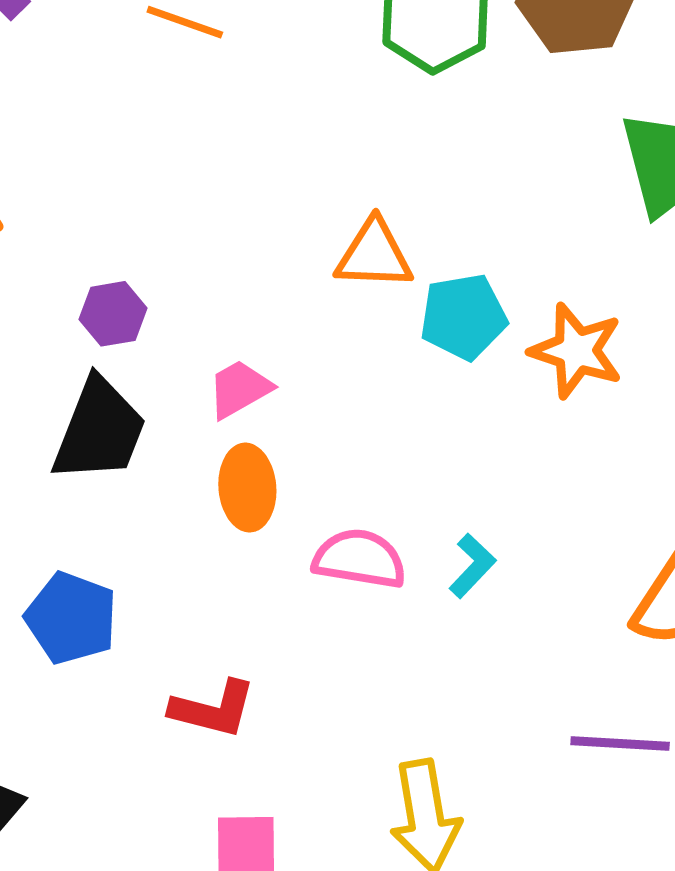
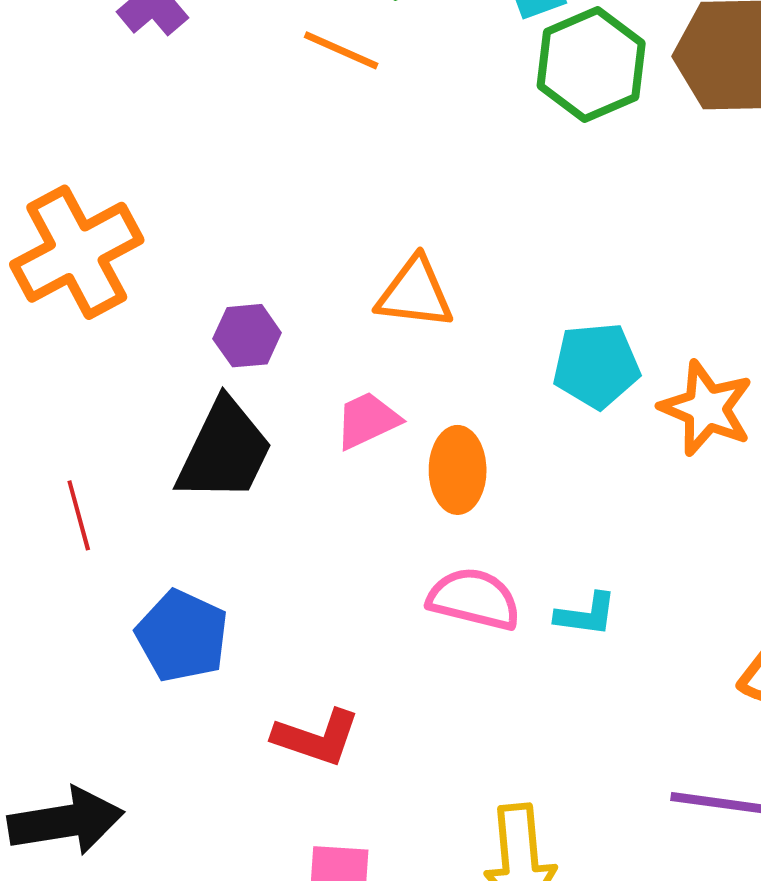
orange triangle: (374, 255) -> (415, 293), moved
orange ellipse: (247, 488) -> (458, 470), moved
cyan L-shape: (472, 566) -> (586, 615), turned 50

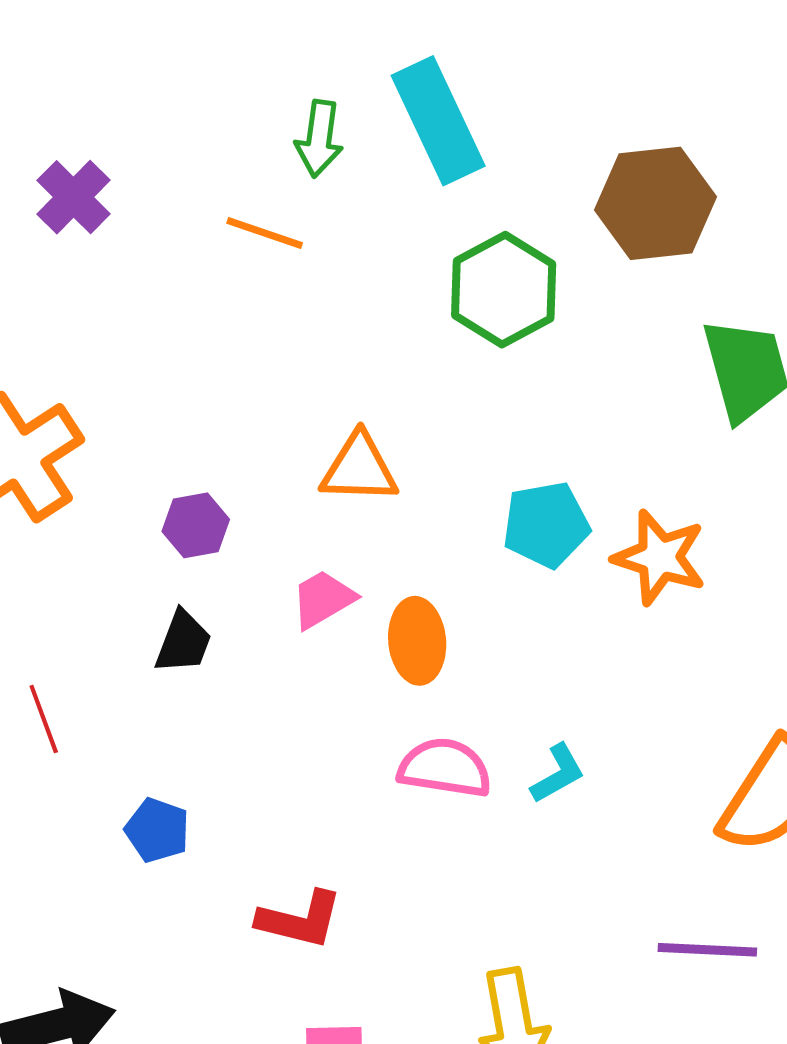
green hexagon: (591, 65) -> (504, 290), moved
black trapezoid: (224, 451) -> (183, 642), size x0.6
cyan L-shape: (586, 615) -> (558, 774), turned -32
blue pentagon: (182, 636) -> (157, 830), size x0.7

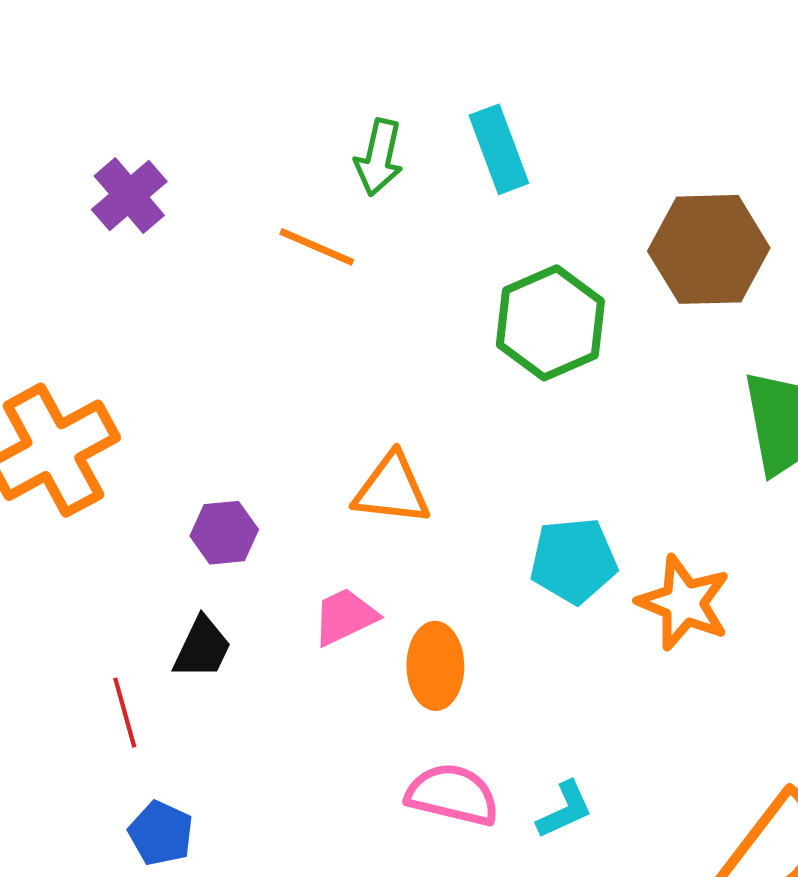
cyan rectangle: (438, 121) -> (499, 149), size x0.7
red line: (44, 719) -> (125, 713), moved

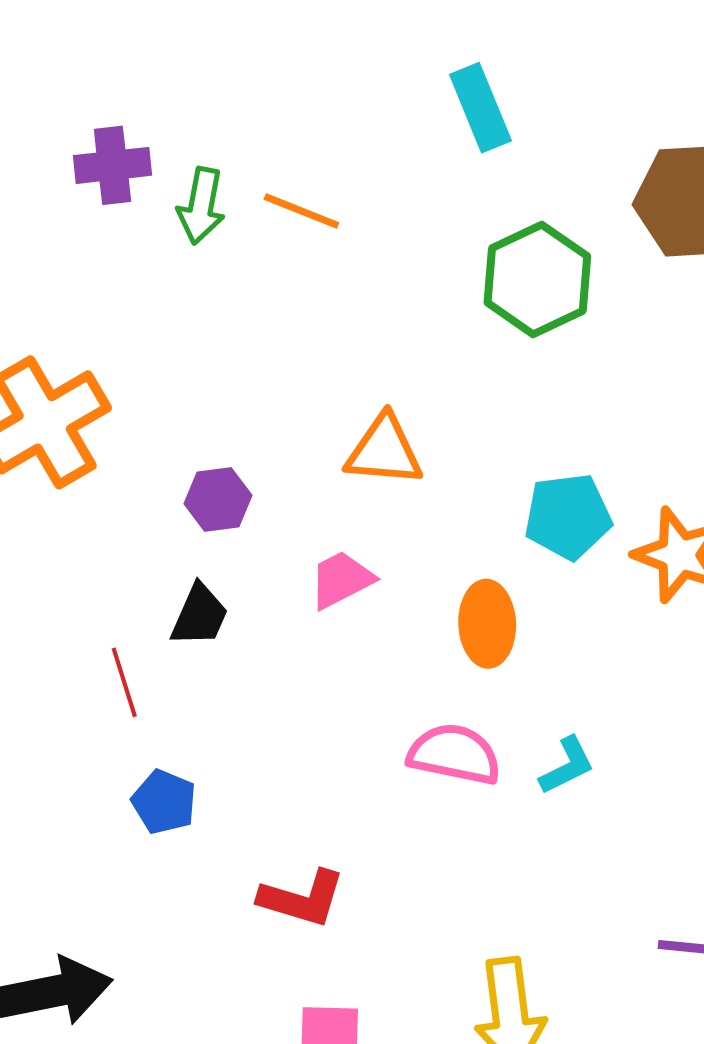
green arrow: (379, 157) -> (201, 206), moved
purple cross: (129, 196) -> (112, 165), turned 36
orange ellipse: (435, 666) -> (487, 624), moved

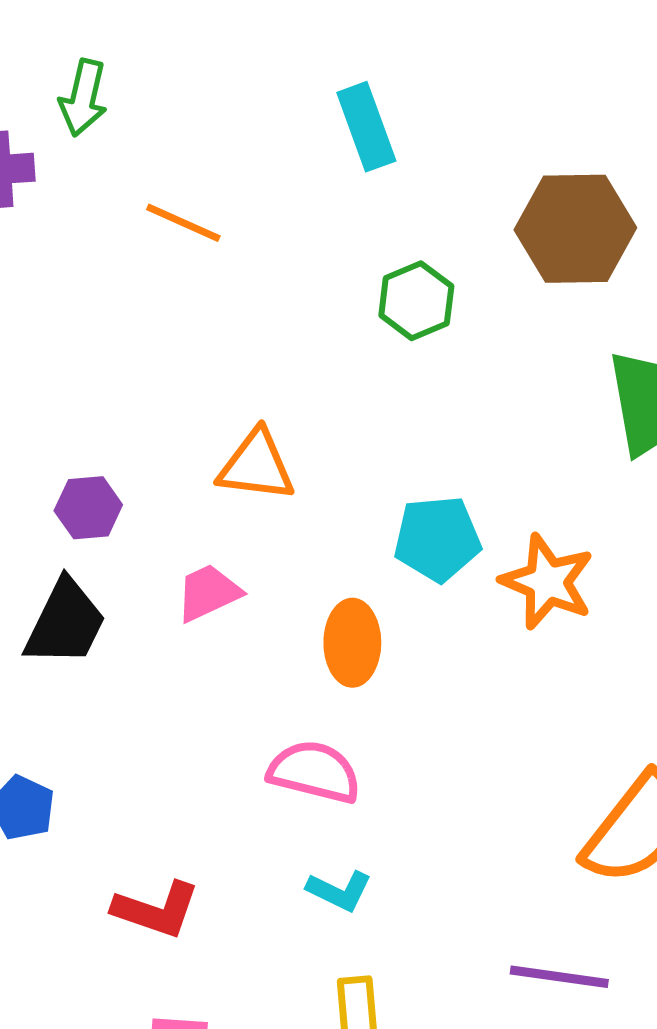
green arrow: (201, 206) -> (83, 98), moved
green hexagon: (537, 279) -> (416, 301), size x0.7
black trapezoid: (200, 615) -> (65, 623), size x1.4
cyan L-shape: (567, 766) -> (339, 891), moved, turned 50

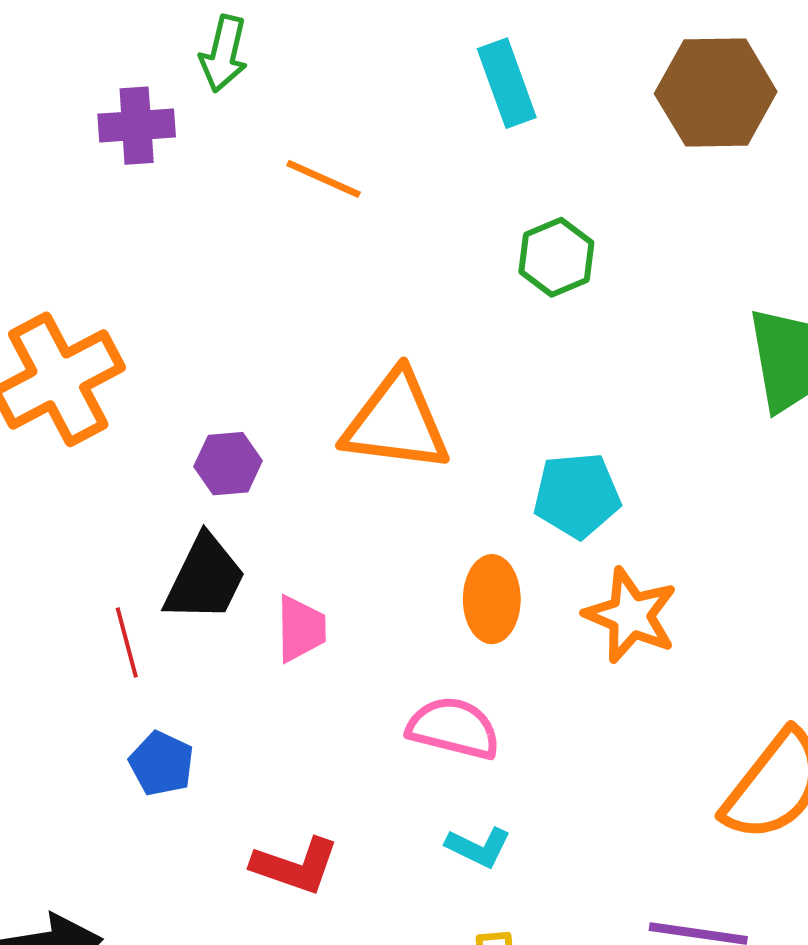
brown hexagon: (575, 229) -> (716, 93), moved
orange triangle: (256, 466) -> (396, 422), size x1.4
orange star: (547, 582) -> (631, 615), moved
pink trapezoid: (208, 593) -> (301, 629), moved, turned 114

